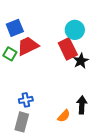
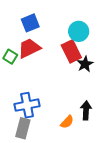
blue square: (15, 28) -> (30, 23), moved
blue cross: (26, 100) -> (27, 105), size x1.6

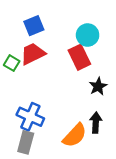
black star: (85, 64) -> (98, 86), moved
blue cross: (27, 105) -> (30, 117), turned 35
orange semicircle: (67, 122) -> (75, 135), size x1.6

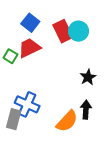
blue square: (34, 26) -> (30, 23), turned -30
red rectangle: (79, 57) -> (63, 31), moved
gray rectangle: (26, 142) -> (14, 119), moved

